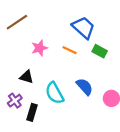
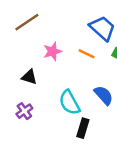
black triangle: (27, 77) -> (29, 77), moved
black rectangle: (32, 112) -> (83, 128), moved

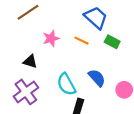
purple cross: (24, 111) -> (26, 92), size x1.6

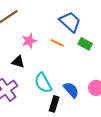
black triangle: (30, 61) -> (18, 62), moved
blue semicircle: (97, 78) -> (71, 90), moved

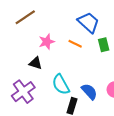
green rectangle: (85, 44) -> (104, 45), turned 48

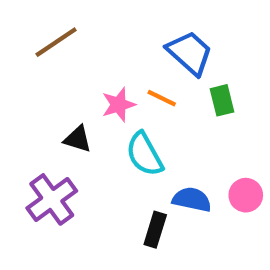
pink star: (47, 42) -> (119, 105), moved
cyan semicircle: (61, 84) -> (144, 154), moved
blue semicircle: (89, 92) -> (192, 199), turned -36

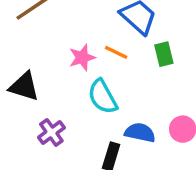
black triangle: (78, 139) -> (24, 86), moved, size x1.4
purple cross: (52, 199) -> (51, 133), moved, size x0.7

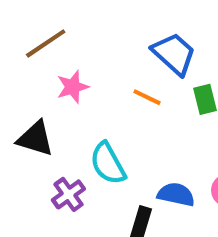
pink star: (82, 58) -> (73, 87), moved
cyan semicircle: (103, 97) -> (108, 163), moved

